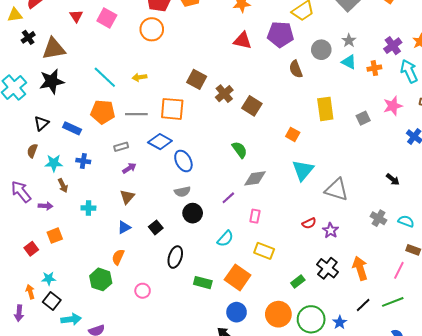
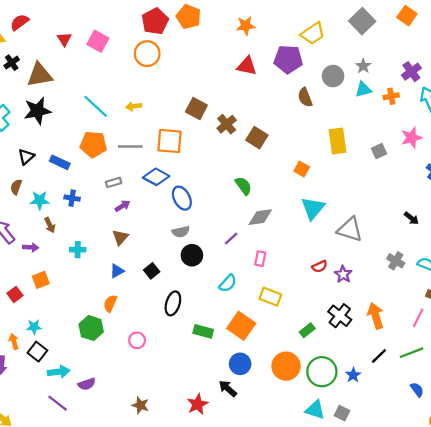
cyan triangle: (349, 62) -> (363, 89), turned -42

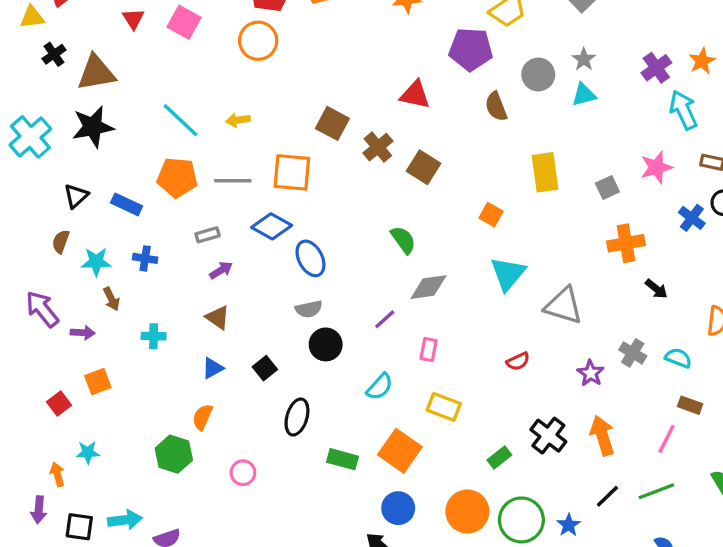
red triangle: (247, 66) -> (415, 95), moved
orange cross: (391, 96) -> (626, 243), moved, size x1.5
brown triangle: (120, 237) -> (218, 317), turned -36
purple star: (343, 274) -> (591, 373), moved
black square: (37, 352) -> (79, 527), moved, turned -30

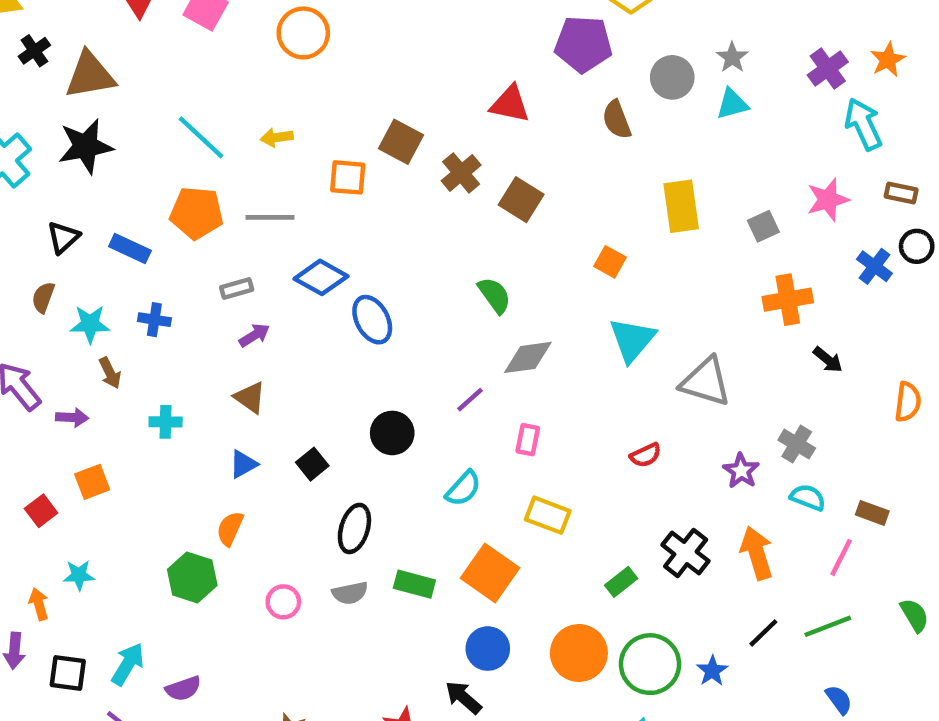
orange square: (292, 172) -> (348, 177), moved, size x0.7
gray semicircle: (309, 309) -> (350, 593), moved
cyan semicircle: (678, 358) -> (808, 497), moved
cyan arrow: (125, 520) -> (128, 664), turned -52

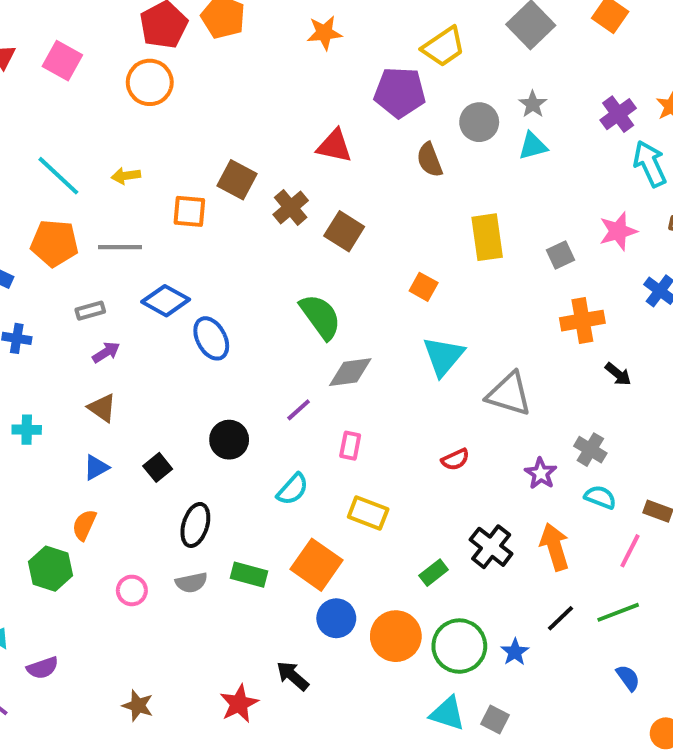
green semicircle: (494, 295) -> (320, 317), size x1.4
blue circle: (488, 649) -> (336, 618), moved

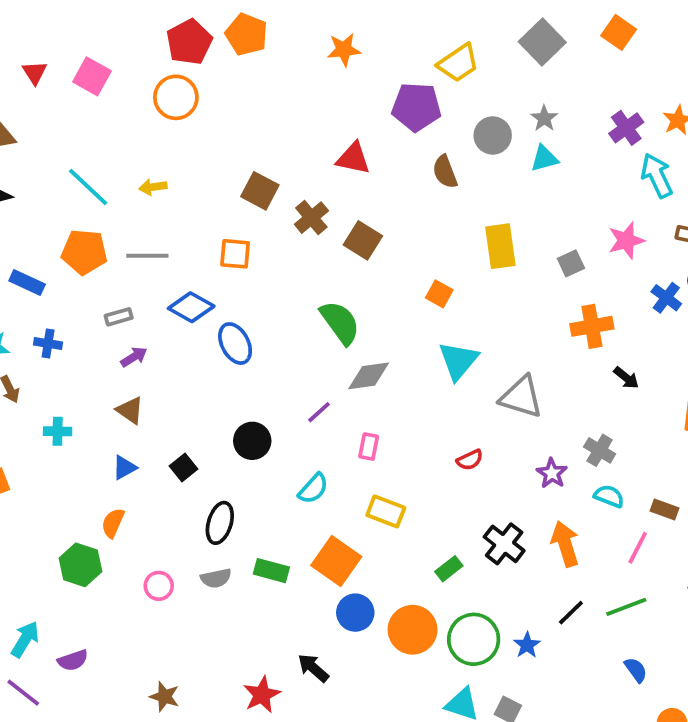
orange square: (189, 211) -> (235, 254), moved

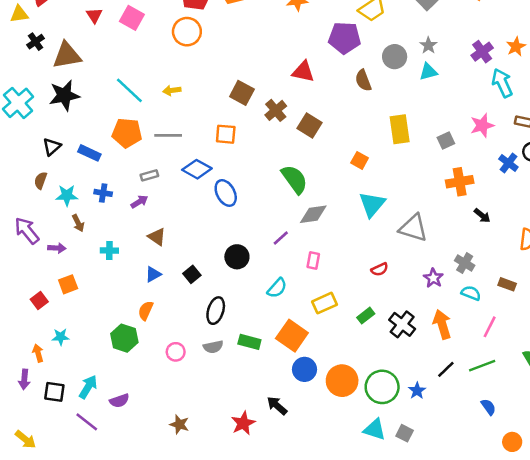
purple arrow: (134, 357) -> (139, 202), moved
brown rectangle: (664, 510) -> (507, 284), moved
yellow rectangle: (386, 511) -> (325, 303), turned -45
green rectangle: (449, 569) -> (366, 316), moved

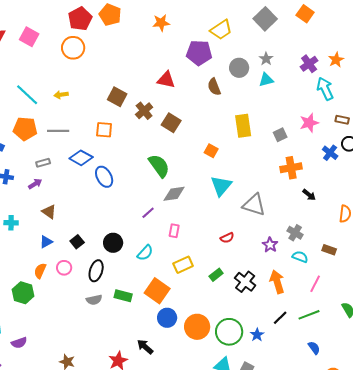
black circle: (237, 257) -> (113, 243), moved
pink circle: (176, 352) -> (64, 268), moved

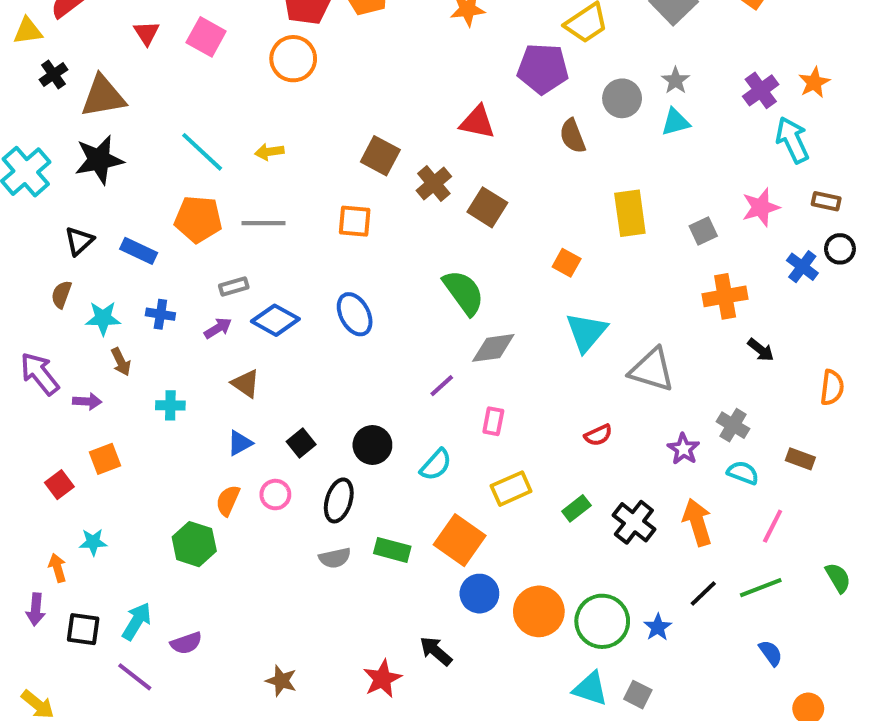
blue diamond: (81, 158) -> (275, 320), moved

